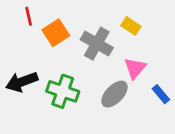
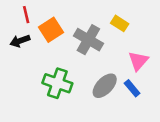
pink triangle: (135, 68) -> (138, 61), moved
black arrow: (22, 82) -> (20, 41), moved, size x0.7
blue rectangle: (161, 94) -> (132, 88), moved

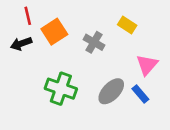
gray cross: (88, 40) -> (94, 42), size x0.7

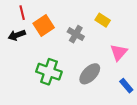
blue rectangle: (140, 94) -> (126, 86), moved

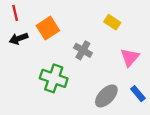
red line: (22, 13) -> (15, 13), moved
gray cross: (76, 34) -> (83, 50), moved
gray ellipse: (90, 74) -> (106, 96), moved

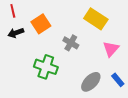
yellow rectangle: (112, 22) -> (96, 19), size x1.6

